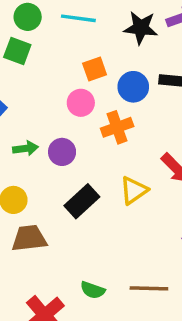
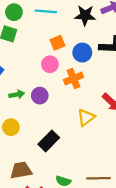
black rectangle: (82, 201) -> (49, 141), moved
brown trapezoid: (29, 238) -> (21, 170), moved

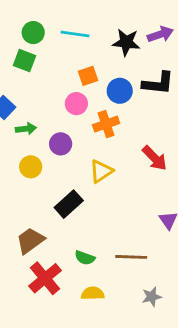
green arrow: (17, 95) -> (26, 129), moved
yellow triangle: (86, 117) -> (101, 171), moved
yellow circle: (11, 127) -> (31, 167), moved
brown trapezoid: (21, 170) -> (30, 241), turned -30

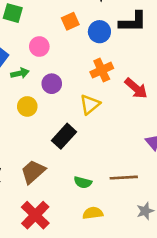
pink circle: (76, 104) -> (39, 47), moved
orange cross: (106, 124) -> (102, 70), moved
red cross: (45, 278) -> (35, 215), moved

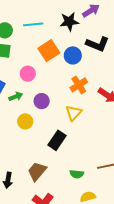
orange square: (70, 21) -> (49, 51), size x1.5
black L-shape: (133, 22) -> (97, 44), turned 30

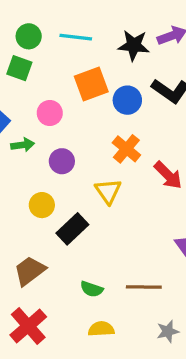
orange cross: (79, 85) -> (126, 149), turned -30
yellow triangle: (73, 113) -> (108, 191), turned -30
yellow circle: (25, 121) -> (42, 205), moved

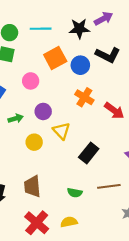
green arrow: (23, 145) -> (16, 118), moved
yellow triangle: (108, 191) -> (62, 131), moved
black rectangle: (72, 229) -> (89, 153), moved
brown trapezoid: (30, 271) -> (32, 186), turned -50
yellow semicircle: (101, 329) -> (69, 222), moved

